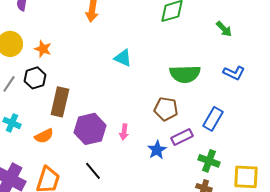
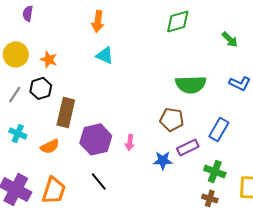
cyan triangle: (123, 58) -> (105, 55), moved
blue star: (157, 150) -> (163, 160), turned 30

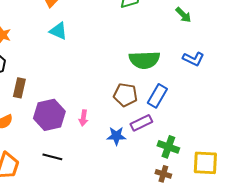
brown rectangle: (66, 112) -> (19, 88), size x0.7
blue rectangle: (219, 129) -> (157, 96), moved
black line: (99, 181) -> (52, 157), turned -36

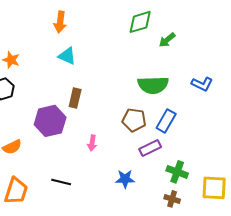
green arrow: (183, 15) -> (167, 40), moved, turned 96
brown rectangle: (19, 88) -> (75, 98), moved
purple hexagon: (49, 115) -> (50, 121), moved
blue star: (116, 136) -> (125, 179), moved

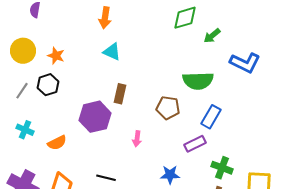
blue L-shape: (202, 84) -> (245, 63), moved, size x1.4
brown pentagon: (134, 120) -> (168, 108), moved

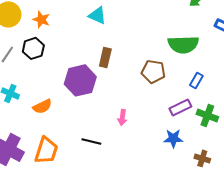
blue rectangle: (211, 117) -> (196, 80), size x0.7
pink arrow: (137, 139) -> (122, 117), moved
green cross: (222, 168) -> (207, 115), moved
blue star: (170, 175) -> (173, 138), moved

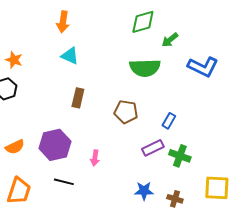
green semicircle: (183, 44) -> (145, 68), moved
purple hexagon: (80, 80) -> (55, 145), moved
blue star: (173, 138) -> (144, 191), moved

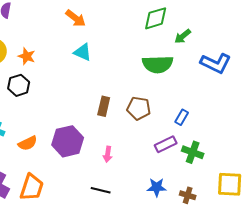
orange arrow: (63, 22) -> (76, 18), turned -60
brown rectangle: (78, 98) -> (104, 106), moved
black line: (64, 182) -> (101, 190), moved

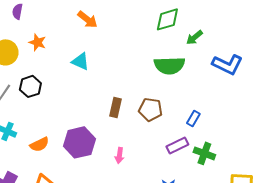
cyan triangle: (83, 52) -> (80, 61), moved
orange star: (27, 56) -> (37, 42), moved

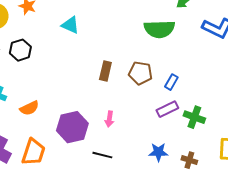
blue rectangle: (193, 118) -> (171, 82), moved
purple hexagon: (79, 142) -> (72, 127), moved

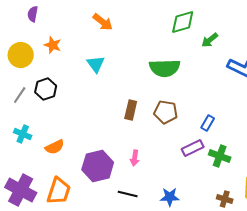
cyan triangle: (70, 25) -> (96, 64), turned 30
green semicircle: (159, 29) -> (165, 68), moved
blue rectangle: (171, 82) -> (208, 123), moved
blue star: (158, 152) -> (170, 197), moved
brown cross: (189, 160) -> (225, 199), moved

